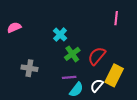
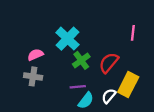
pink line: (116, 18) -> (133, 33), moved
pink semicircle: (14, 27) -> (35, 55), moved
cyan cross: (60, 35) -> (67, 39), size x1.5

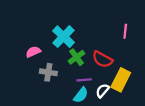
red semicircle: (109, 63) -> (102, 59), turned -102
gray cross: (33, 76) -> (48, 72), moved
purple line: (78, 87) -> (84, 80), moved

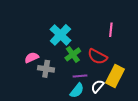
pink line: (125, 31) -> (111, 30), moved
pink semicircle: (33, 52) -> (32, 58), moved

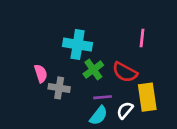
cyan cross: (60, 35) -> (78, 45), turned -35
pink semicircle: (32, 58) -> (41, 73), turned 96
yellow rectangle: (115, 76) -> (147, 97), turned -35

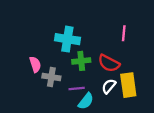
green cross: (93, 70) -> (81, 61), turned 30
purple line: (103, 97) -> (77, 88), moved
white semicircle: (125, 110) -> (109, 86), moved

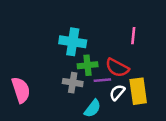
pink semicircle: (35, 64) -> (21, 90), moved, size x1.5
gray cross: (51, 77) -> (73, 83), moved
purple line: (77, 88) -> (102, 80), moved

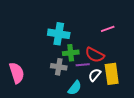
pink line: (133, 36) -> (108, 29), turned 64

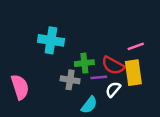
pink line: (108, 29) -> (136, 46), moved
cyan cross: (59, 34) -> (51, 40), moved
yellow rectangle: (112, 74) -> (133, 73), moved

